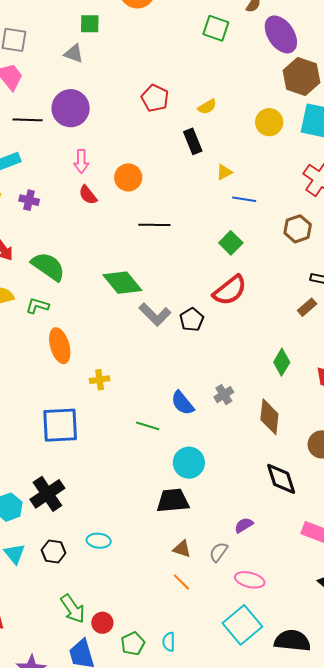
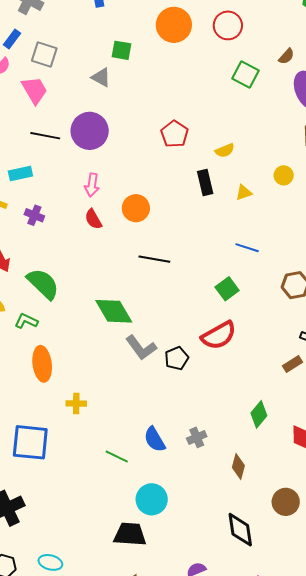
yellow circle: (269, 122) -> (284, 175), size x0.7
yellow triangle: (224, 172) -> (244, 192), moved
brown diamond: (269, 417) -> (238, 467), size x0.7

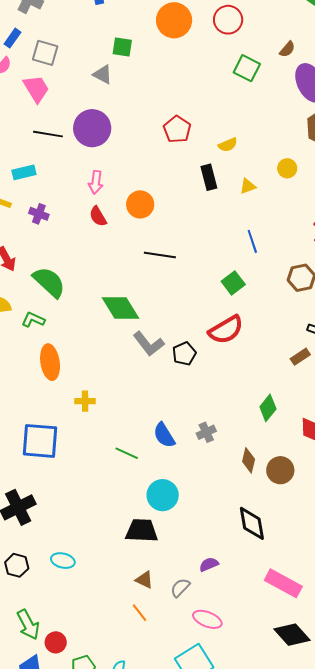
blue line: (247, 248) -> (252, 241), turned 55
brown circle: (286, 502) -> (280, 470), moved

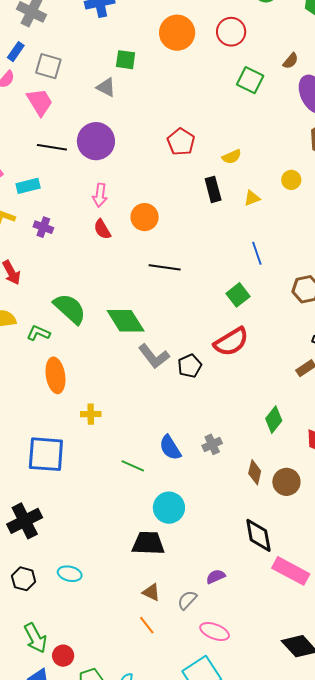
green semicircle: (49, 282) -> (70, 309), moved
pink rectangle: (283, 583) -> (291, 571), moved

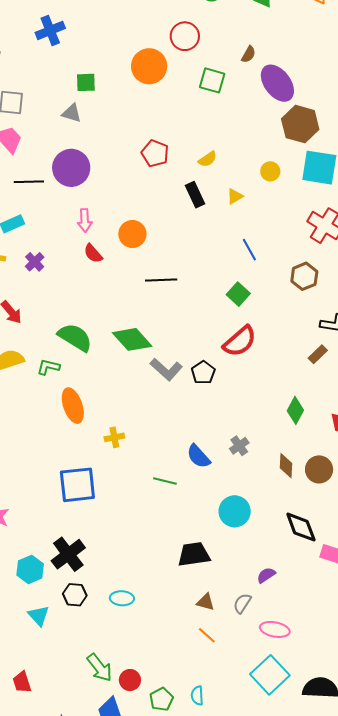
orange circle: (177, 33) -> (149, 66), moved
purple cross: (43, 227) -> (35, 262), turned 36
cyan circle: (169, 508) -> (235, 511), moved
black hexagon: (24, 579) -> (75, 595), moved

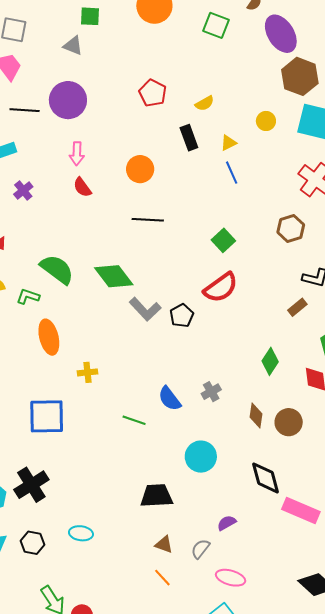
orange circle: (132, 234) -> (140, 169), moved
blue line: (249, 250) -> (232, 173), moved
black hexagon: (75, 595) -> (33, 543), moved

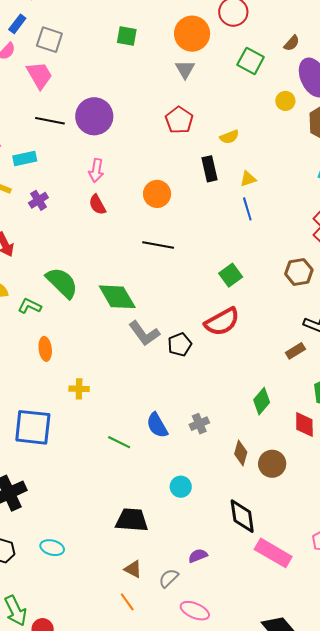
gray triangle: (73, 46) -> (185, 69), moved, turned 30
yellow circle: (266, 121) -> (285, 101), moved
orange ellipse: (49, 337) -> (45, 349), size x0.7
cyan circle: (201, 457) -> (181, 487), size x0.7

